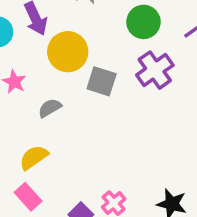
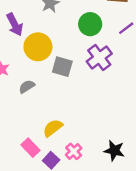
yellow semicircle: (34, 157) -> (53, 128), moved
pink rectangle: (28, 197) -> (30, 148), moved

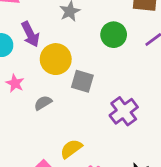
purple cross: (99, 57) -> (124, 111), moved

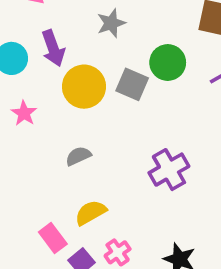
gray square: (82, 81) -> (132, 84), moved
gray semicircle: (43, 103) -> (78, 156), moved

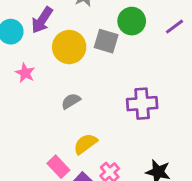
purple arrow: (53, 48) -> (42, 20), turned 60
purple cross: (169, 170) -> (142, 104), turned 32

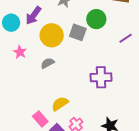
purple line: (174, 27) -> (126, 38), moved
gray semicircle: (71, 101) -> (48, 63), moved

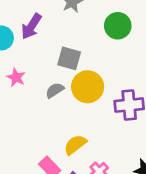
gray square: (78, 32) -> (69, 58), moved
yellow circle: (52, 35) -> (88, 87), moved

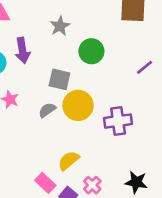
purple arrow: (31, 26) -> (22, 51), turned -40
green circle: (118, 26) -> (91, 51), moved

